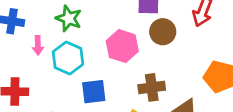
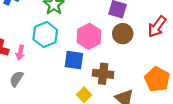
pink arrow: (38, 45) -> (20, 52), moved
blue square: (94, 92) -> (74, 60), moved

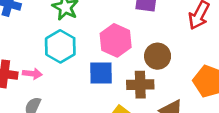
brown circle: (123, 34) -> (158, 56), moved
pink arrow: (20, 52) -> (32, 74), turned -88

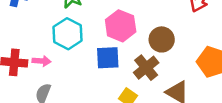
brown cross: (140, 85) -> (146, 68), turned -35

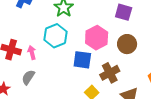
brown circle: (162, 39) -> (127, 44), moved
pink arrow: (42, 61) -> (32, 53), turned -120

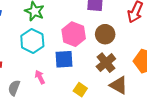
pink arrow: (32, 53) -> (40, 77), moved
brown cross: (110, 73) -> (106, 63), moved

